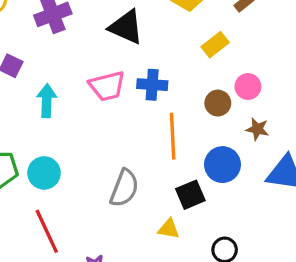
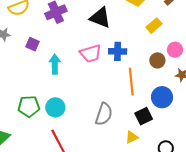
yellow triangle: (169, 229) -> (132, 137), turned -32

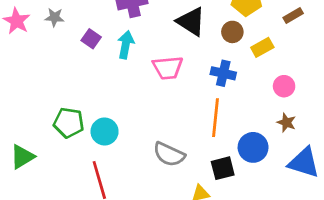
blue cross: (118, 51) -> (223, 73), moved
brown circle: (157, 60) -> (232, 32), moved
cyan arrow: (55, 64) -> (126, 45), moved
gray semicircle: (104, 114) -> (169, 154), turned 85

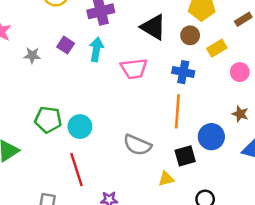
gray star: (54, 17) -> (32, 55), moved
pink circle: (284, 86) -> (240, 72), moved

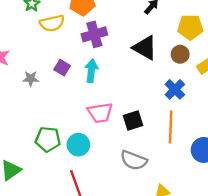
pink trapezoid: (134, 69) -> (100, 113), moved
blue cross: (183, 72) -> (175, 89), turned 36
black square: (185, 156) -> (133, 120), moved

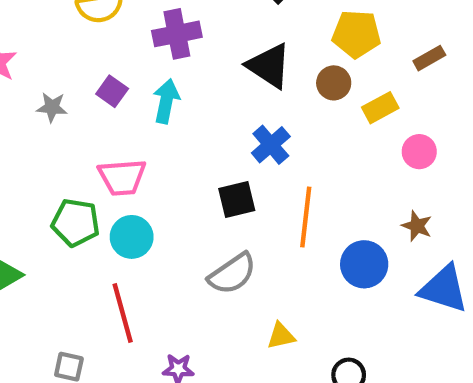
blue cross: (175, 89) -> (271, 145), moved
pink trapezoid: (100, 113) -> (122, 177), moved
gray semicircle: (134, 160) -> (232, 274), turned -60

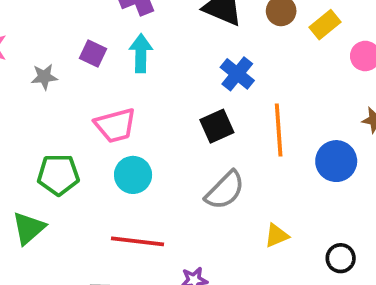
green pentagon: (76, 223) -> (58, 175), moved
red line: (123, 313) -> (137, 241), turned -57

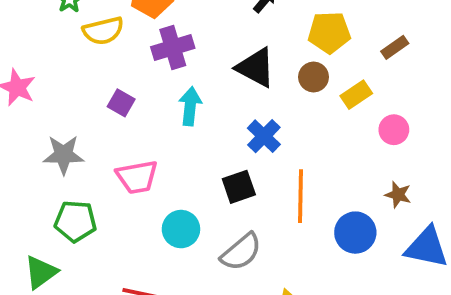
cyan arrow: (141, 53) -> (190, 106), moved
gray star: (44, 77) -> (64, 155), moved, size x1.5
cyan circle: (133, 175) -> (181, 229), moved

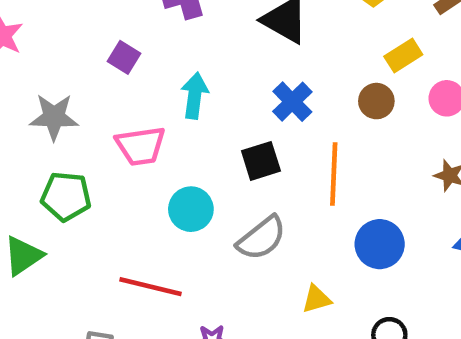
brown circle: (314, 77) -> (376, 101), moved
cyan arrow: (190, 106) -> (195, 96), moved
blue circle: (355, 233) -> (380, 244), moved

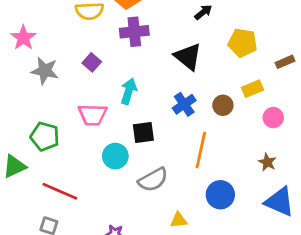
brown circle: (376, 101) -> (223, 105), moved
gray star: (54, 117) -> (45, 71), moved
black square: (261, 161) -> (143, 132), moved
red line: (151, 287) -> (60, 191), moved

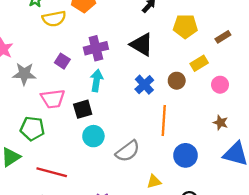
purple cross: (134, 32) -> (96, 48), moved
pink trapezoid: (93, 115) -> (53, 99), moved
black square: (143, 132) -> (83, 109), moved

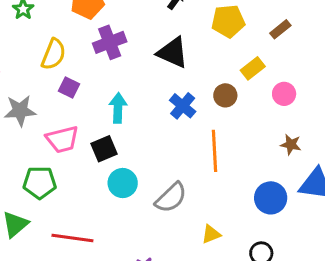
yellow semicircle: (54, 19) -> (53, 54), moved, turned -50
purple cross: (96, 48) -> (110, 42), moved
blue circle: (186, 155) -> (271, 198), moved

